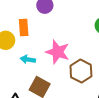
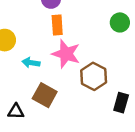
orange rectangle: (24, 28) -> (57, 25), moved

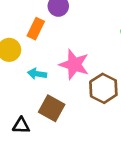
orange rectangle: (57, 25) -> (36, 29), moved, turned 30

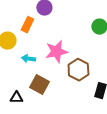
pink star: (74, 64) -> (56, 52), turned -30

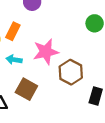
orange rectangle: (27, 25) -> (13, 31), moved

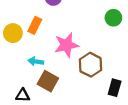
cyan arrow: (14, 60) -> (36, 61), moved

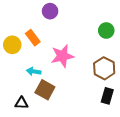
orange rectangle: (35, 25) -> (33, 38), turned -63
brown hexagon: (90, 65) -> (104, 68), moved

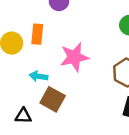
orange rectangle: (33, 38) -> (37, 34), turned 42

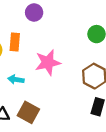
brown square: (53, 99) -> (28, 112), moved

